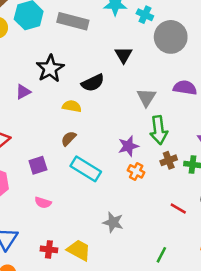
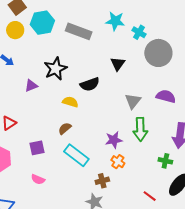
brown cross: (169, 160) -> (102, 181), moved

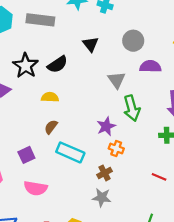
gray circle: (158, 53) -> (133, 41), moved, size x0.7
black semicircle: (90, 84) -> (57, 64), moved
pink semicircle: (38, 179) -> (36, 188), size x1.5

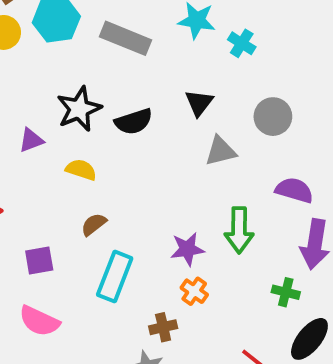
purple semicircle: (150, 66) -> (294, 190), moved
gray triangle: (117, 80) -> (221, 151), moved, turned 36
yellow semicircle: (50, 97) -> (81, 170), moved
cyan rectangle: (70, 152) -> (115, 277), turned 72

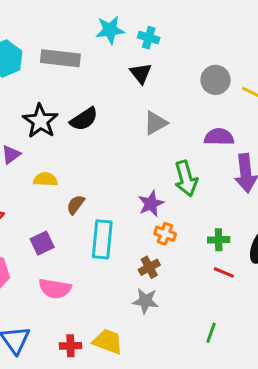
black triangle: (199, 103) -> (141, 73), moved
gray circle: (273, 117) -> (216, 80), moved
yellow semicircle: (81, 170) -> (45, 179), moved
green cross: (286, 292) -> (219, 240), moved

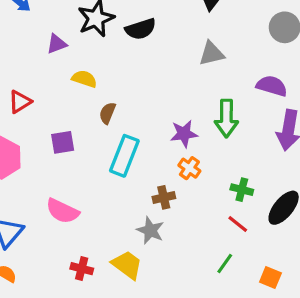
brown semicircle: (76, 205) -> (107, 113), turned -30
pink semicircle: (55, 289) -> (62, 211), moved
green line: (211, 333) -> (225, 263), moved
yellow trapezoid: (108, 342) -> (127, 265), moved
red cross: (70, 346) -> (82, 269), moved

